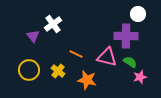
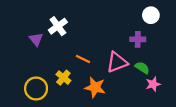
purple cross: (126, 36) -> (138, 39), size x0.6
pink triangle: (107, 57) -> (117, 62), turned -35
yellow circle: (29, 70) -> (36, 88), moved

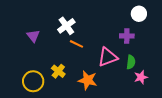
white cross: (58, 26) -> (66, 26), moved
orange line: (83, 59) -> (76, 44), moved
green semicircle: (142, 68) -> (131, 62), turned 64

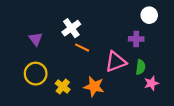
yellow cross: (58, 71) -> (63, 87), moved
yellow circle: (33, 81) -> (36, 74), moved

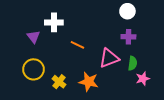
white circle: (149, 15) -> (127, 11), moved
white cross: (71, 28) -> (54, 22), moved, turned 36

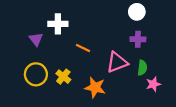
yellow cross: (59, 82) -> (63, 77), moved

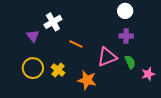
white cross: (58, 24) -> (53, 22), turned -30
green semicircle: (142, 68) -> (130, 62), turned -32
pink star: (153, 84) -> (148, 74), moved

